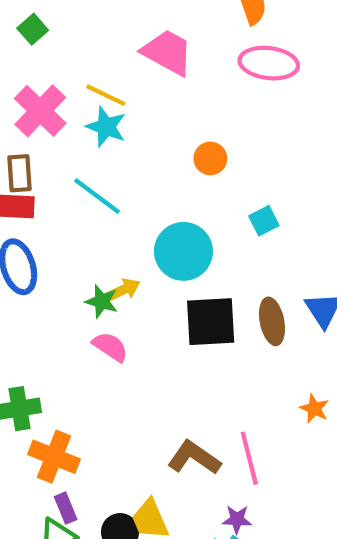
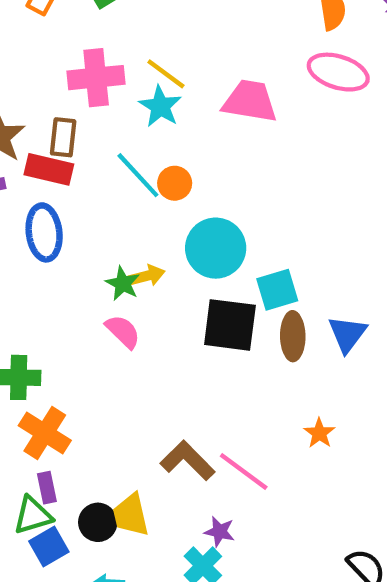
pink trapezoid: (167, 52) -> (250, 101), moved, turned -30
pink cross: (40, 111) -> (96, 78), turned 30
orange circle: (210, 158) -> (175, 183), moved
cyan square: (264, 221) -> (277, 290), moved, size x1.4
pink line: (249, 458) -> (244, 472), turned -50

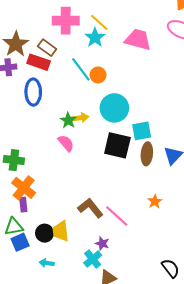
brown rectangle: (63, 137) -> (47, 48), turned -66
purple rectangle: (47, 488) -> (23, 205), moved

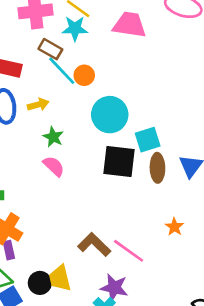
cyan star: (95, 38) -> (75, 28), turned -30
brown rectangle: (47, 48) -> (50, 49), moved
yellow arrow: (80, 118) -> (38, 105), moved
purple star: (102, 244) -> (114, 288), size x1.5

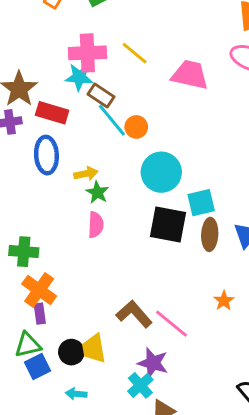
cyan star: (75, 28) -> (79, 77), moved
yellow arrow: (38, 105) -> (86, 174), moved
pink semicircle: (54, 166) -> (96, 225), turned 45

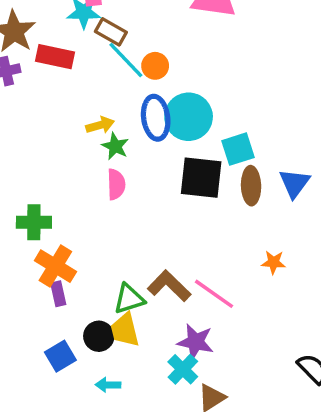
blue ellipse: (46, 155) -> (156, 118), moved
orange star: (224, 301) -> (274, 262), turned -30
green triangle: (28, 345) -> (129, 299), moved

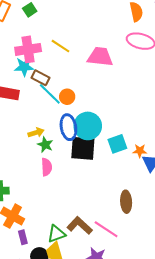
black square: (201, 178) -> (83, 148), moved
brown ellipse: (251, 186) -> (126, 202), moved
orange star: (274, 262) -> (140, 151), moved
purple rectangle: (58, 294) -> (23, 237), moved

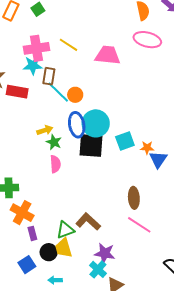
brown rectangle: (41, 78) -> (49, 76), turned 72
pink line: (106, 229) -> (139, 225), moved

